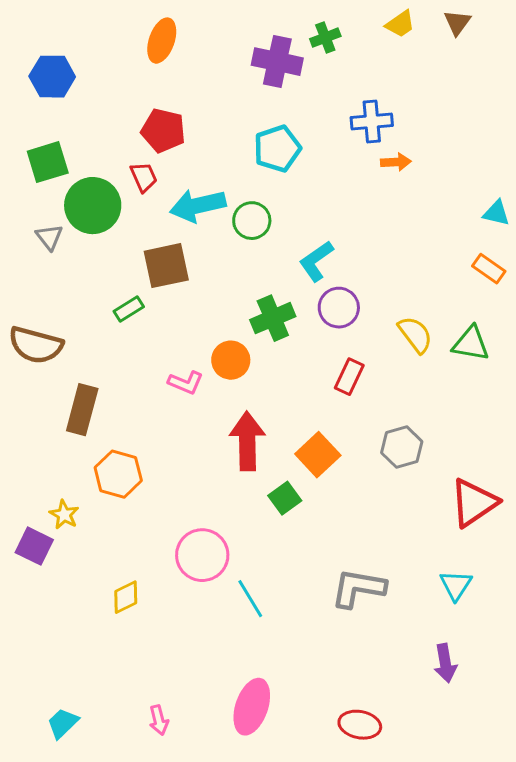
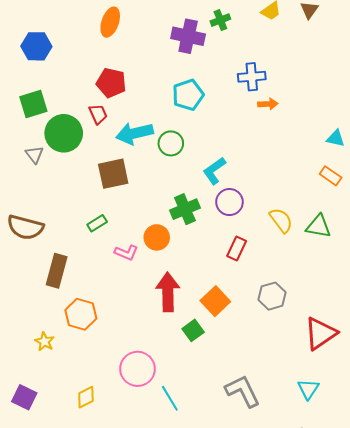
green rectangle: (129, 309) -> (97, 223), moved
purple square: (34, 546) -> (24, 397), moved
gray L-shape: (358, 588) -> (243, 391), turned 54

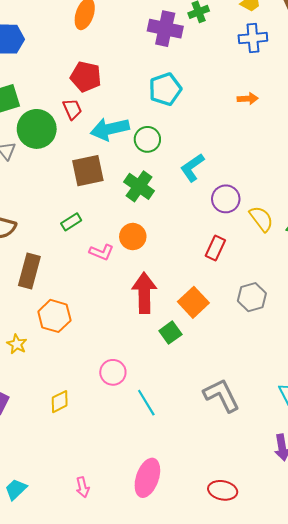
blue cross: (252, 77) -> (253, 38), moved
purple circle: (229, 202) -> (226, 199), moved
green cross: (185, 209) -> (139, 186), moved, turned -32
pink circle: (137, 369) -> (113, 372), size x0.7

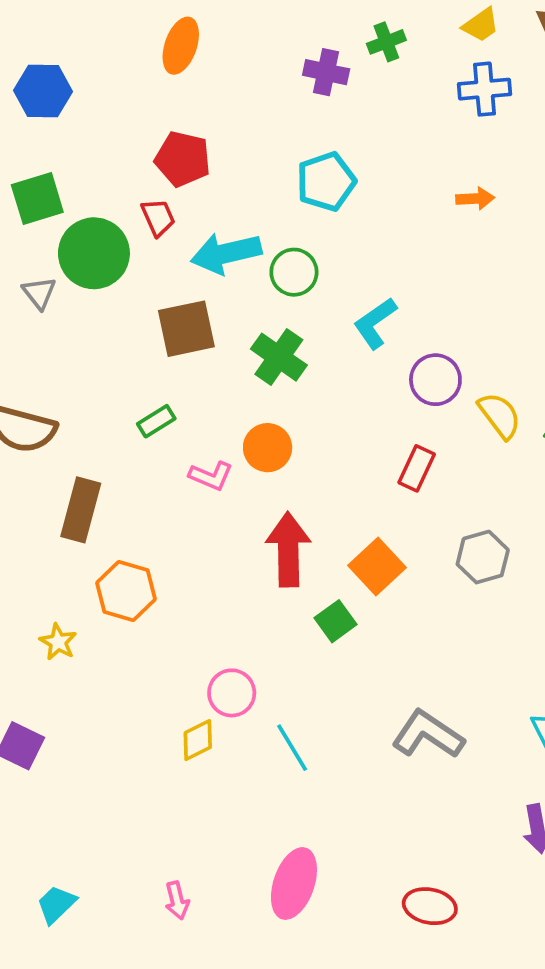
purple cross: (165, 29) -> (326, 72), size x0.7
gray L-shape: (222, 395) -> (428, 734), turned -30
yellow diamond: (60, 402) -> (198, 740), moved

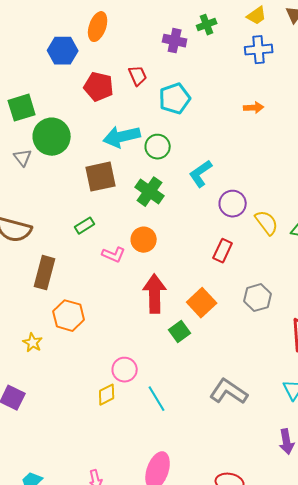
blue hexagon: (43, 91) -> (63, 51), moved
red trapezoid: (158, 217) -> (138, 76), moved

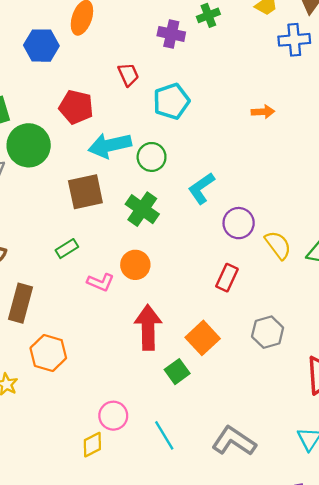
blue cross: (259, 50) -> (294, 40), moved
red pentagon: (99, 87) -> (76, 107), moved
cyan line: (157, 399) -> (164, 435), moved

